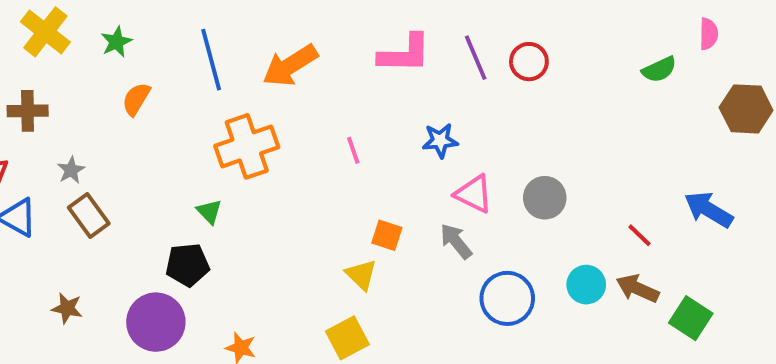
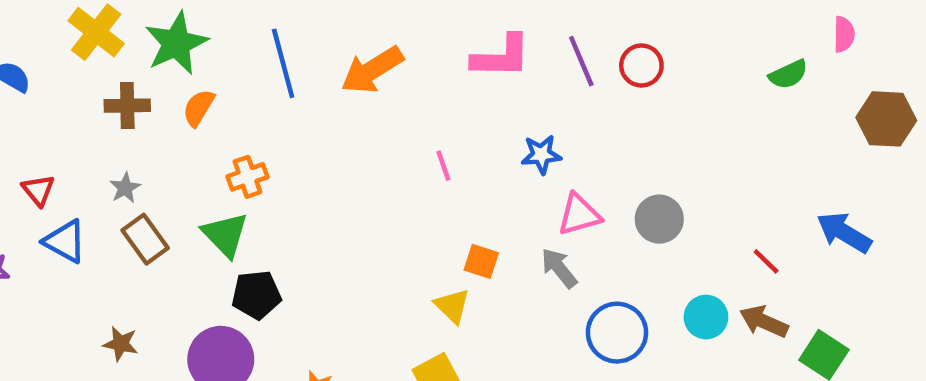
green star: (116, 42) -> (176, 43), size x1.8
brown cross: (28, 111) -> (127, 106), moved
orange cross: (247, 146) -> (247, 177), moved, size x0.6
pink triangle: (474, 194) -> (579, 215), turned -42
green triangle: (209, 212) -> (225, 235), moved, size x1.6

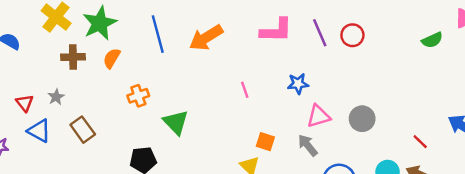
gray star: (125, 188) -> (56, 97), moved
green triangle: (225, 235) -> (176, 122), moved

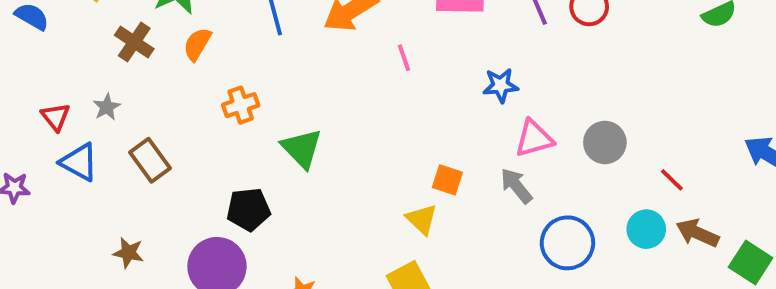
brown cross: (73, 57) -> (134, 42), turned 35
pink line: (245, 90) -> (404, 58), moved
red line: (420, 142) -> (672, 180), moved

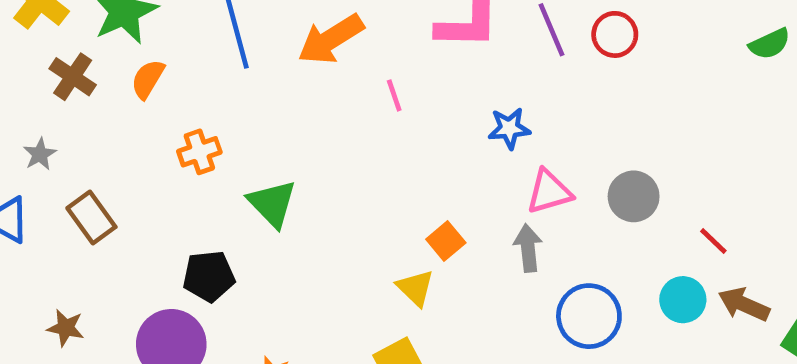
orange square: (447, 180) -> (446, 241), turned 32
gray arrow: (516, 186) -> (528, 248), turned 33

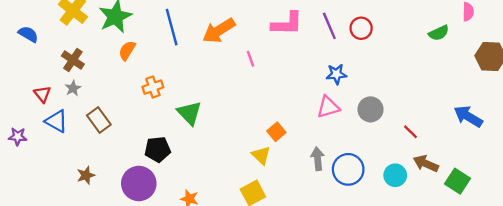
brown cross: (73, 77) -> (73, 60), moved
blue star: (509, 128) -> (336, 74), moved
gray arrow: (528, 248) -> (318, 159), moved
cyan circle: (683, 300) -> (395, 175), moved
brown star: (66, 328) -> (86, 175), turned -30

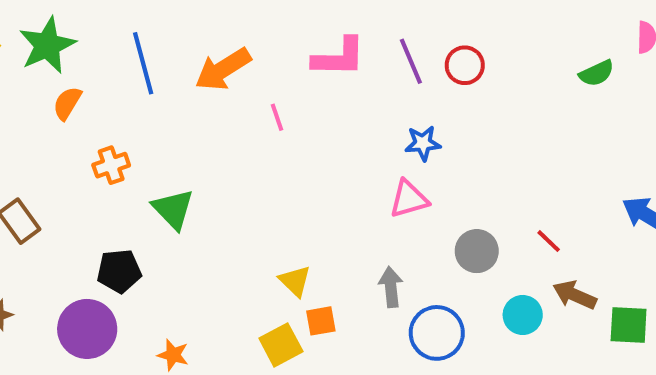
gray circle: (371, 109) -> (477, 251), moved
orange square: (276, 132) -> (321, 321), moved, turned 30
blue circle: (348, 169) -> (437, 333), moved
green square: (458, 181) -> (629, 325), turned -30

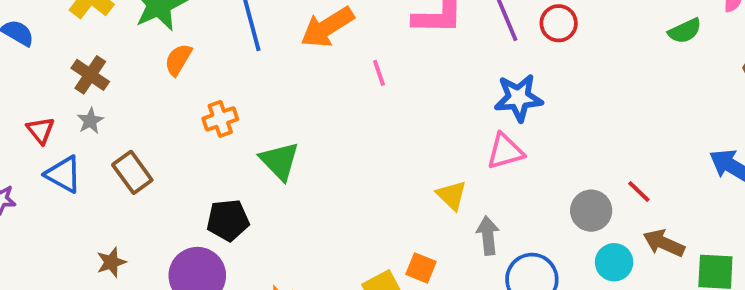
blue star: (423, 143) -> (518, 98), size x1.4
gray circle: (477, 251) -> (591, 211), moved
yellow triangle: (295, 281) -> (452, 195), moved
orange square: (321, 321) -> (421, 268), turned 32

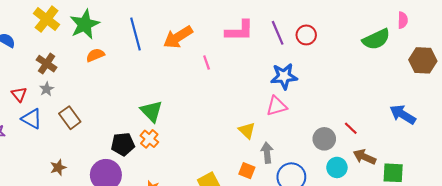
green semicircle: (685, 31) -> (376, 39), size x1.5
orange semicircle: (178, 60) -> (95, 55), turned 36
orange cross: (220, 119) -> (149, 139), moved, turned -30
orange square: (421, 268) -> (247, 171), moved

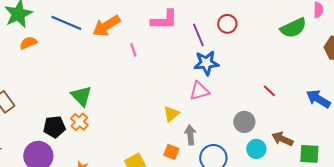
purple line: (278, 33) -> (198, 35), moved
blue line: (136, 34) -> (66, 23), turned -52
red line: (351, 128) -> (269, 91), moved
yellow triangle: (247, 130) -> (171, 114), turned 36

